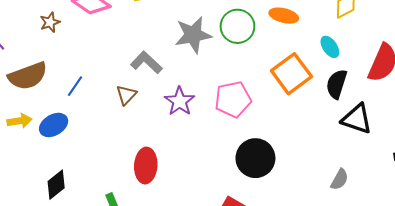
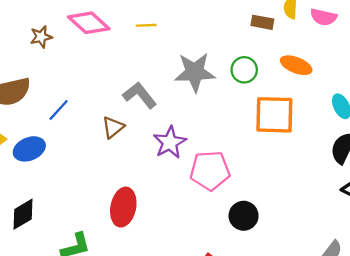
green circle: (237, 26) -> (244, 70), size x0.7
orange square: (291, 74) -> (274, 115), moved, turned 30
pink pentagon: (233, 99) -> (210, 171), moved
black circle: (255, 158) -> (244, 216), size x0.7

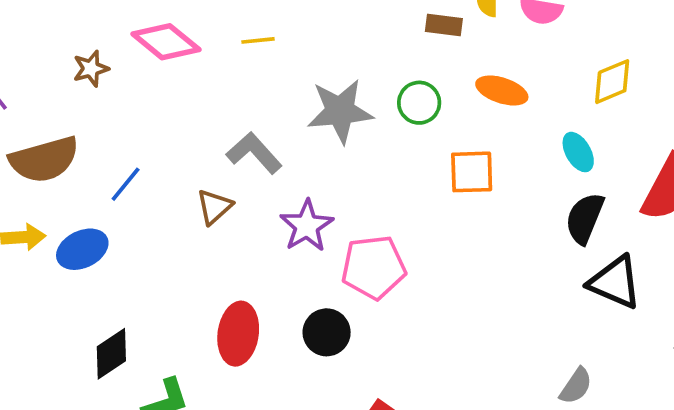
orange square: (274, 115) -> (472, 172), size x0.7
black diamond: (23, 214) -> (111, 354), moved
black circle: (244, 216) -> (327, 332), moved

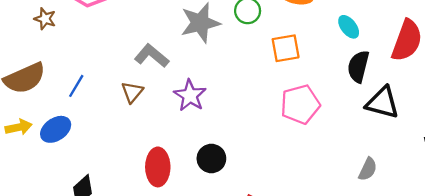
brown star: (91, 69) -> (45, 19), turned -30
pink pentagon: (374, 267) -> (300, 104), moved

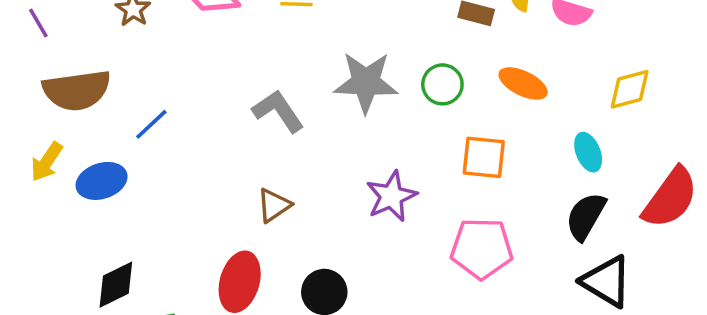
brown triangle: (132, 92) -> (274, 205), moved
purple star: (190, 95) -> (391, 196), moved
yellow arrow: (19, 127) -> (47, 162), turned 120

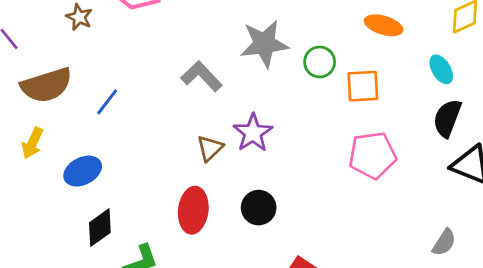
green circle: (442, 84) -> (320, 62), moved
blue ellipse: (102, 181) -> (83, 171), moved
purple star: (391, 196) -> (253, 133), moved

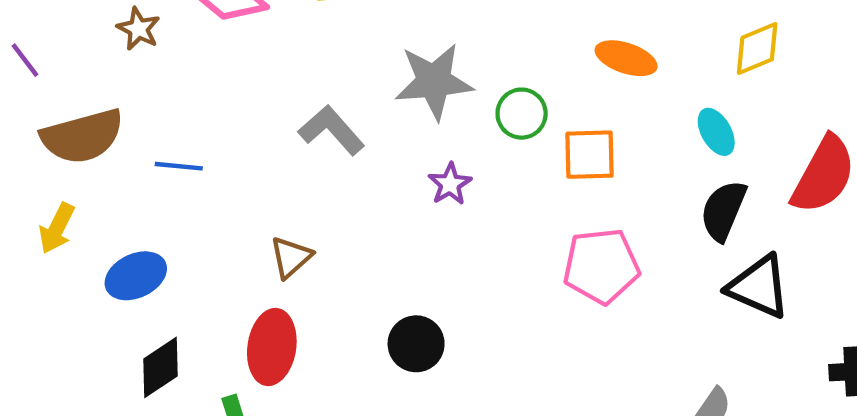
blue line: (107, 102) -> (179, 166), turned 56
purple star: (253, 133) -> (450, 184), moved, size x0.7
brown triangle: (210, 148) -> (291, 257), moved
red ellipse: (193, 210) -> (272, 347), moved

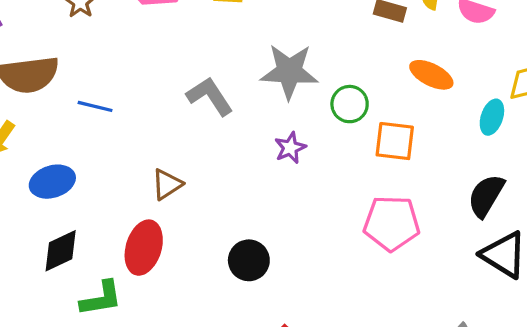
cyan ellipse: (716, 132) -> (492, 117), moved, turned 40

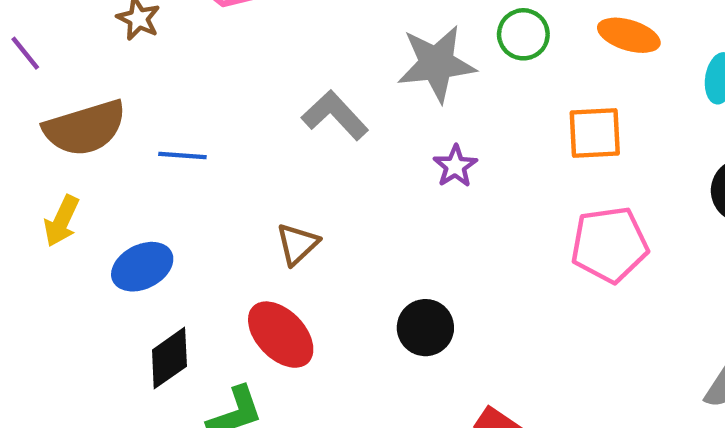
green circle: (350, 104) -> (523, 34), moved
red ellipse: (144, 248) -> (281, 335), turned -51

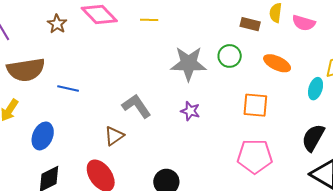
gray L-shape: (335, 115) -> (137, 106), moved
purple star: (455, 166) -> (190, 111), turned -30
blue ellipse: (142, 267) -> (43, 136), turned -48

